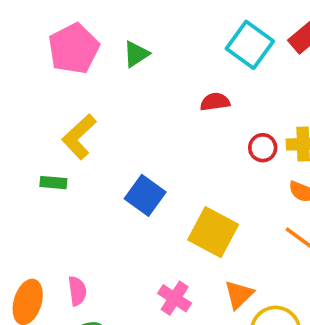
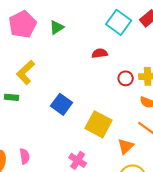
orange triangle: (239, 295) -> (126, 146), moved

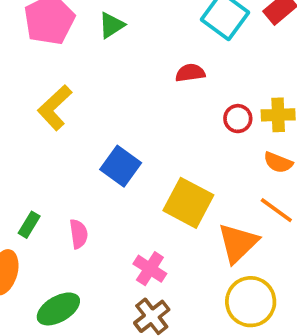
green rectangle: (12, 97) -> (29, 225), moved, turned -64
orange triangle: (126, 146) -> (238, 243), size x1.4
pink semicircle: (25, 156) -> (79, 234), moved

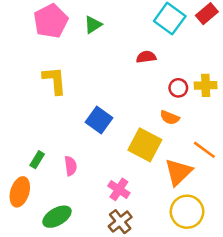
yellow L-shape: (55, 108) -> (54, 80), turned 128
orange semicircle: (278, 162) -> (170, 118), moved

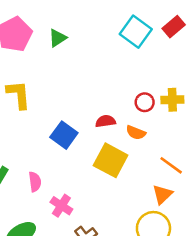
red semicircle: (146, 57) -> (106, 121), moved
orange triangle: (178, 172) -> (162, 194), moved, size x0.7
pink cross: (119, 189) -> (61, 206), moved

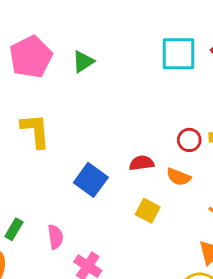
cyan square: (136, 32) -> (178, 54), turned -36
yellow square: (111, 160) -> (148, 211), size x0.6

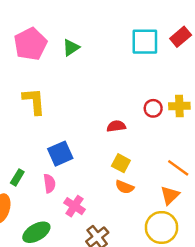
orange semicircle: (178, 177) -> (125, 187), moved
blue square: (91, 180) -> (60, 154), moved, turned 30

